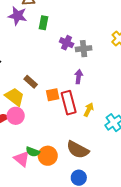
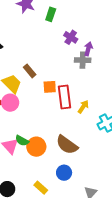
gray cross: (84, 49) -> (83, 60), moved
purple arrow: (79, 77) -> (88, 49), moved

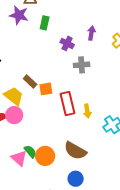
purple arrow: (88, 49) -> (91, 33), moved
orange square: (50, 87) -> (46, 89), moved
yellow arrow: (83, 107) -> (87, 111), turned 144
green semicircle: (22, 141) -> (30, 152), turned -152

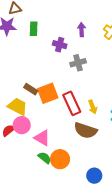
orange square: (46, 89) -> (48, 93), size x1.5
brown semicircle: (75, 151) -> (86, 130), moved
pink triangle: (19, 158) -> (42, 138), moved

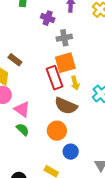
orange square: (48, 93) -> (65, 63), moved
orange circle: (60, 159) -> (57, 131), moved

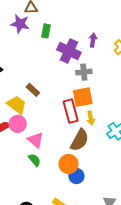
purple cross: (48, 18) -> (69, 51), size x1.6
brown semicircle: (66, 106) -> (80, 140), turned -90
blue circle: (71, 152) -> (76, 176), moved

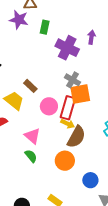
gray cross: (84, 72) -> (73, 80), moved, turned 35
red rectangle: (71, 111) -> (68, 108), turned 30
yellow arrow: (91, 118) -> (68, 124), moved, turned -56
pink circle: (18, 124) -> (49, 106), moved
blue circle: (76, 176) -> (90, 180), moved

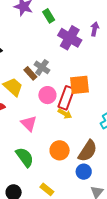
green rectangle: (45, 27) -> (49, 16), turned -48
gray cross: (73, 80) -> (42, 67), moved
brown semicircle: (76, 137) -> (88, 151), moved
green semicircle: (31, 156) -> (25, 157), moved, size x1.5

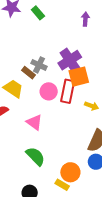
purple cross: (70, 38) -> (70, 60), moved, turned 35
yellow arrow: (65, 114) -> (92, 106), moved
orange circle: (60, 150) -> (70, 172), moved

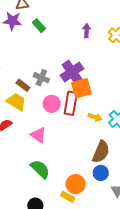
brown rectangle: (28, 73) -> (23, 85), moved

